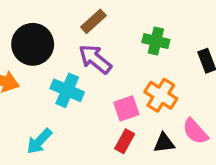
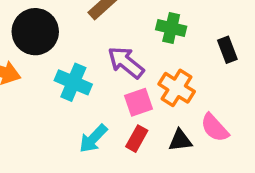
purple arrow: (95, 59) -> (126, 62), moved
cyan arrow: (39, 141) -> (93, 139), moved

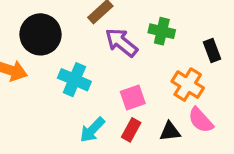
purple arrow: (126, 62) -> (121, 43), moved
orange cross: (177, 88) -> (188, 85), moved

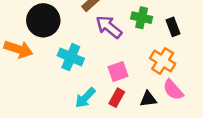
black rectangle: (212, 51) -> (173, 27), moved

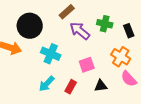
cyan arrow: (85, 98) -> (47, 84), moved
red rectangle: (117, 98) -> (71, 87), moved
black triangle: (148, 99) -> (101, 86), moved

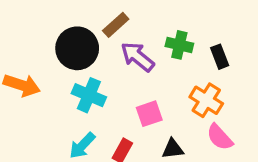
black circle: (30, 26) -> (77, 48), moved

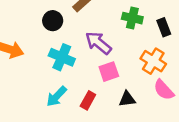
black circle: (77, 48) -> (53, 21), size x0.6
purple arrow: (137, 57) -> (98, 43), moved

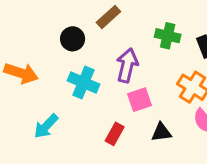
purple arrow: (98, 43) -> (127, 65), turned 64
cyan arrow: (57, 96) -> (46, 126), moved

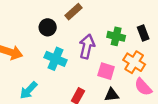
green cross: (168, 36) -> (116, 36), moved
pink square: (140, 100) -> (106, 71), moved, turned 36

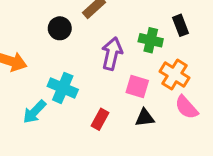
black rectangle: (143, 33) -> (181, 25), moved
cyan cross: (55, 59) -> (63, 88), moved

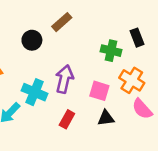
purple arrow: (112, 54) -> (64, 79), moved

